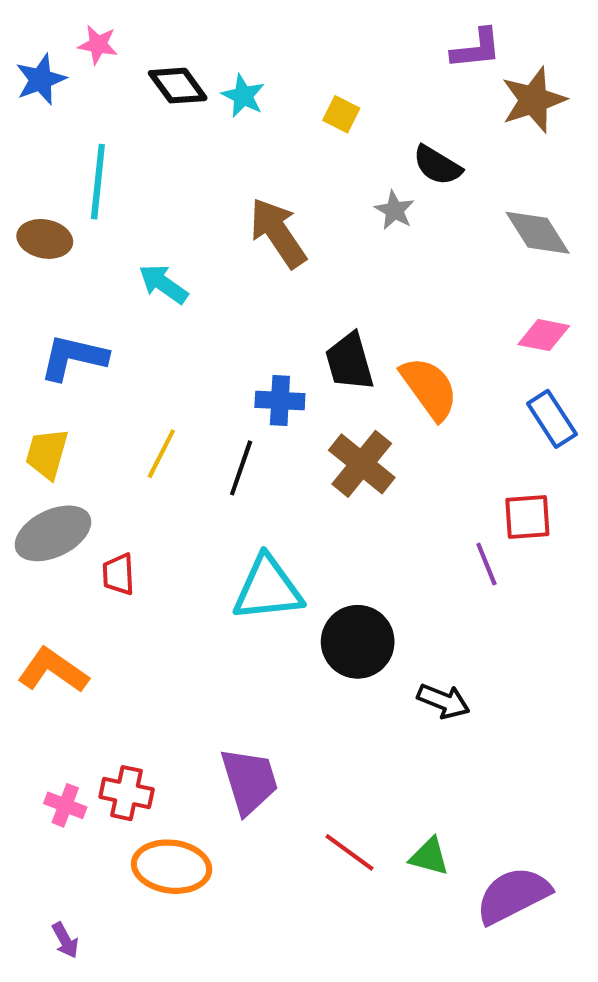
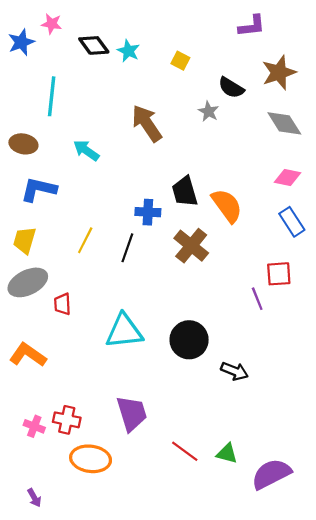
brown star: (533, 100) -> (279, 73), moved
brown ellipse: (45, 239) -> (23, 144), moved
cyan triangle: (268, 589) -> (124, 331), moved

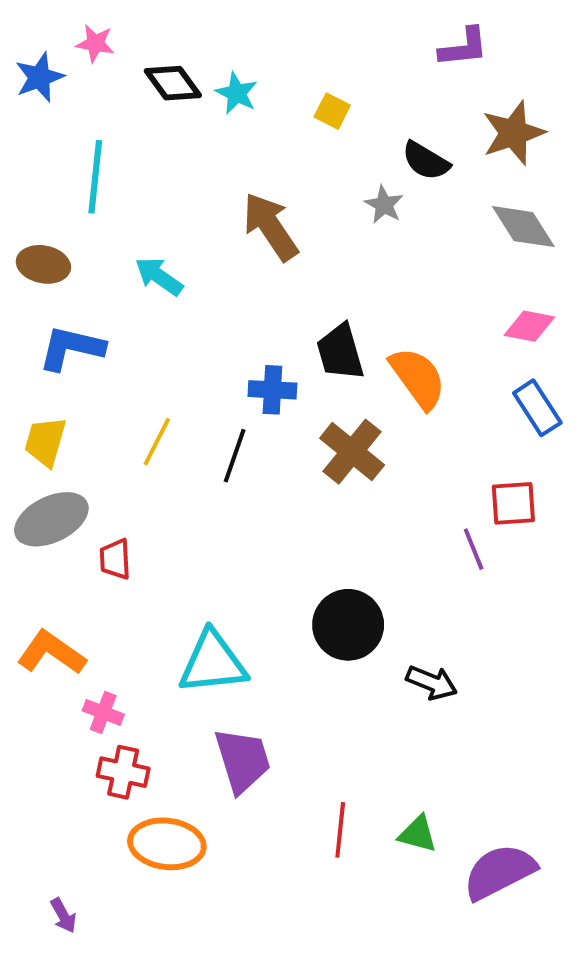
cyan triangle: (124, 331) -> (213, 663), moved
pink cross: (34, 426) -> (103, 712), moved
red line: (185, 451) -> (340, 830), turned 60

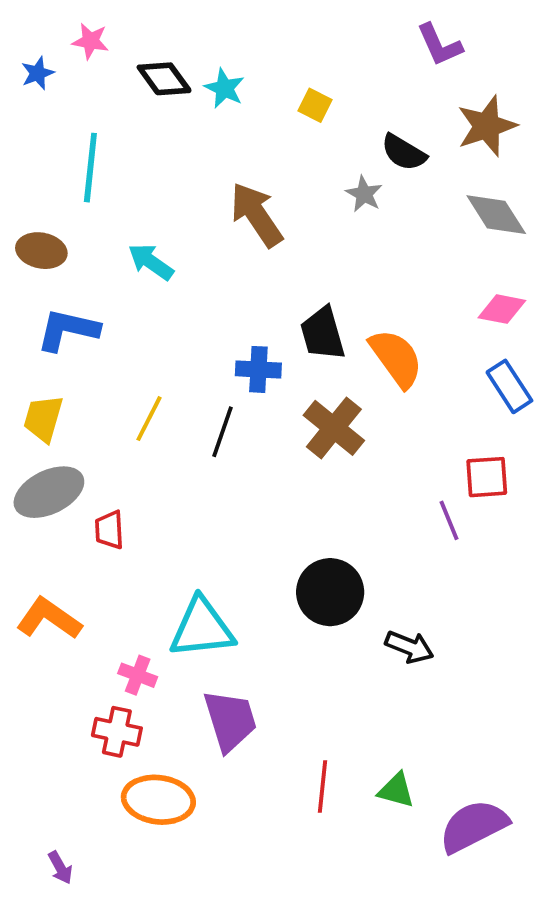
purple L-shape: (464, 47) -> (440, 45), turned 72
blue star: (39, 77) -> (38, 73), size x0.7
pink cross: (103, 712) -> (138, 675), moved

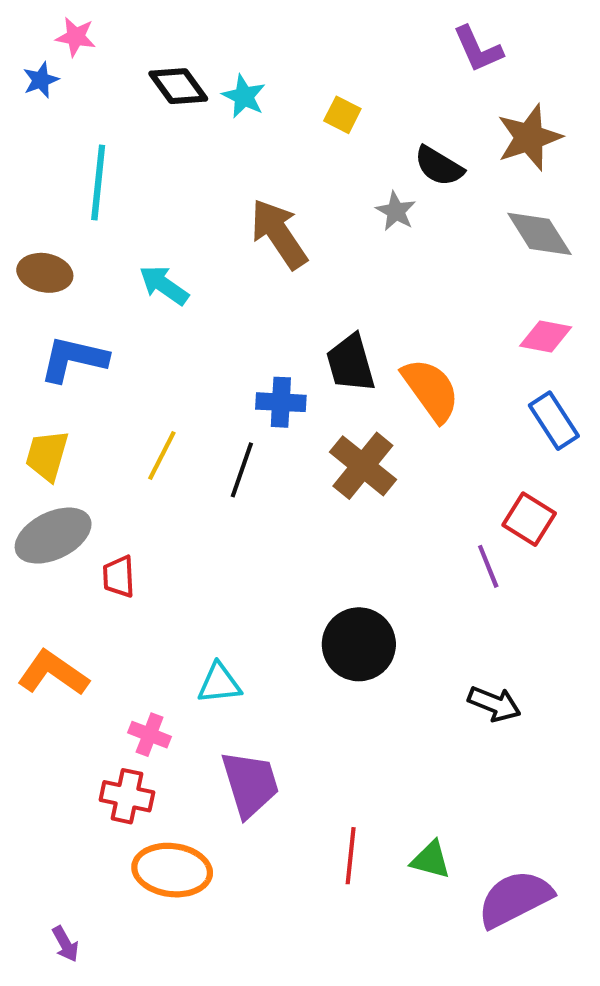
pink star: (90, 41) -> (76, 37), moved
red square: (487, 477) -> (529, 519), turned 36
cyan triangle: (202, 628) -> (219, 683), size x0.6
black arrow: (409, 647) -> (494, 704), moved

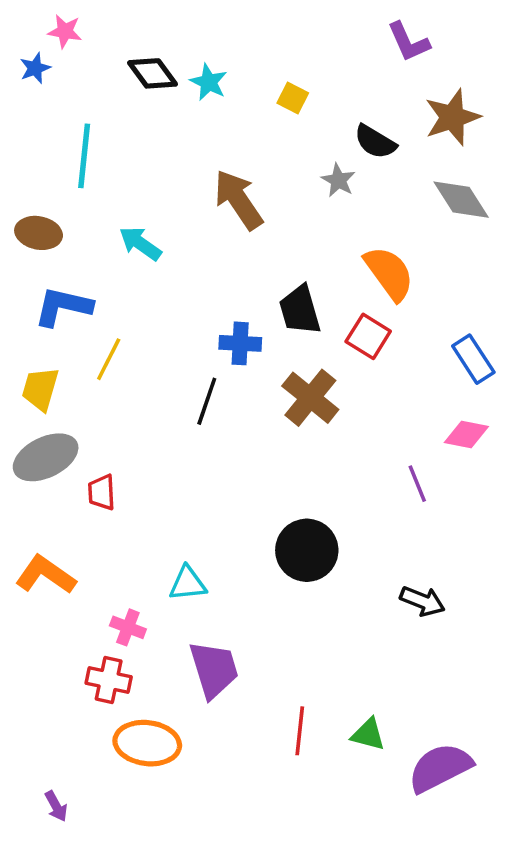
pink diamond: (546, 336) -> (466, 435), moved
orange semicircle: (431, 390) -> (389, 273), moved
yellow line: (162, 456) -> (109, 359), moved
red square: (529, 519) -> (368, 336), moved

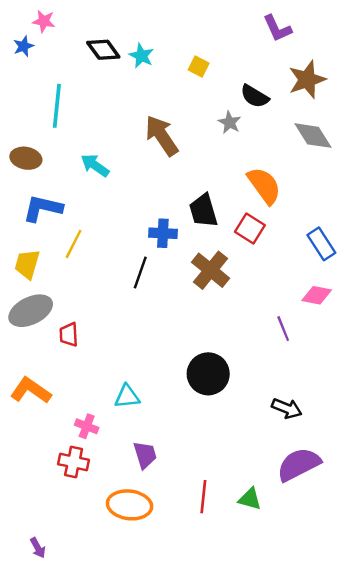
purple trapezoid: (214, 669) -> (145, 455), size x0.7
orange ellipse: (147, 743) -> (130, 505), moved
purple semicircle: (440, 768) -> (299, 464), moved

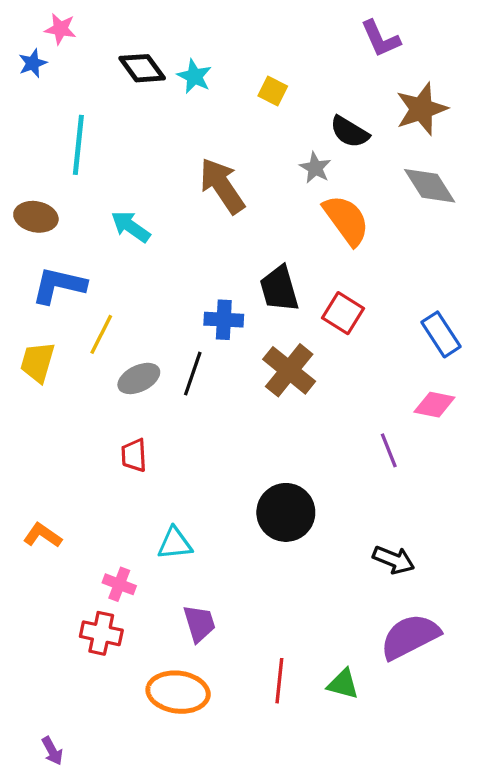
orange semicircle: (264, 186) -> (346, 220), moved
gray ellipse: (31, 311) -> (139, 378), moved, size x0.7
red trapezoid: (69, 335) -> (134, 455), moved
orange L-shape: (31, 391) -> (42, 535), size x0.7

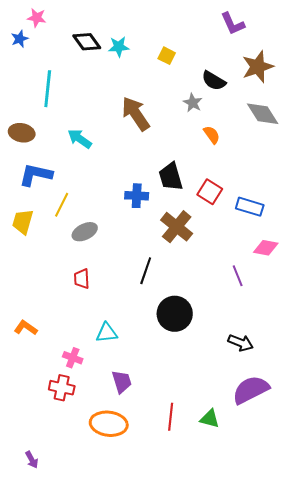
cyan star: (194, 76) -> (119, 47), turned -30
orange semicircle: (346, 220) -> (212, 135), size x0.6
blue rectangle: (441, 334) -> (250, 207), moved, turned -40
black line: (193, 374) -> (146, 271), moved

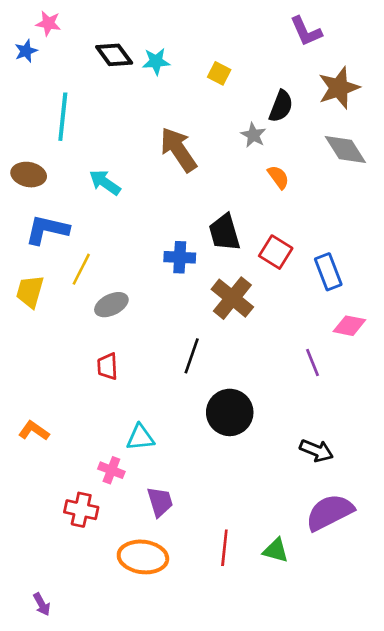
black semicircle: (214, 81) -> (281, 106), turned -100
blue rectangle: (250, 207) -> (328, 272), turned 52
pink cross: (73, 358) -> (111, 470), moved

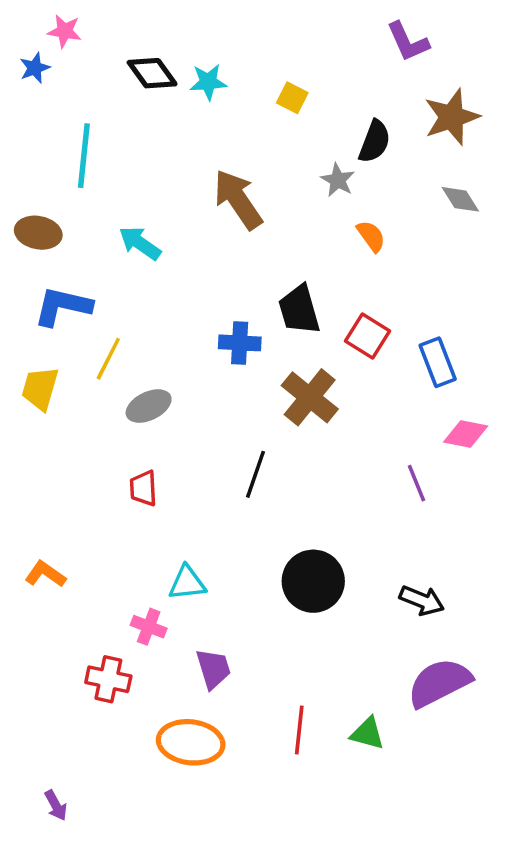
gray diamond: (345, 150) -> (460, 199), size x0.7
black circle: (230, 412) -> (313, 581), moved

